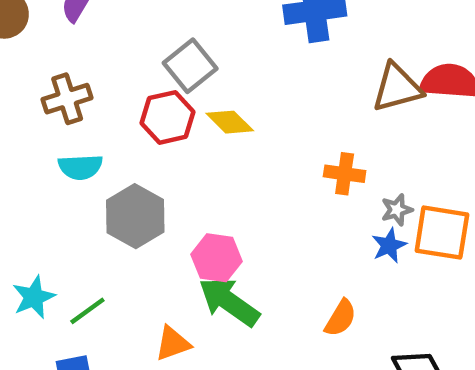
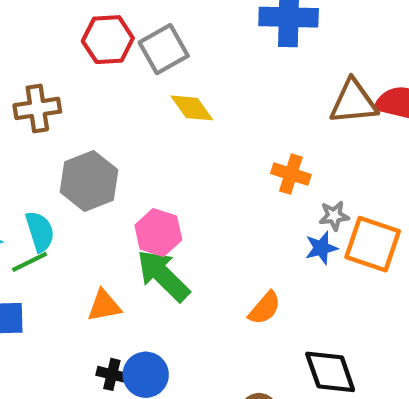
brown cross: (67, 99) -> (37, 108), moved
red hexagon: (167, 117) -> (108, 40), moved
cyan semicircle: (80, 167) -> (40, 232), moved, turned -114

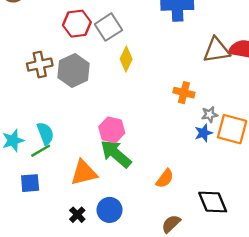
yellow diamond: (192, 108) -> (126, 59), turned 65
gray hexagon: (89, 181) -> (73, 71), moved
orange triangle: (104, 306) -> (84, 173), size x1.4
orange semicircle: (265, 308) -> (165, 179), moved
black cross: (112, 374) -> (77, 215), moved, turned 35

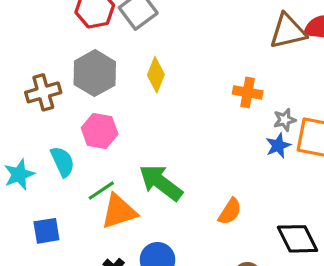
yellow diamond: (126, 59) -> (156, 75), moved
brown cross: (40, 65) -> (43, 92), moved
pink hexagon: (112, 130) -> (100, 131), moved
green line: (41, 151) -> (101, 191), moved

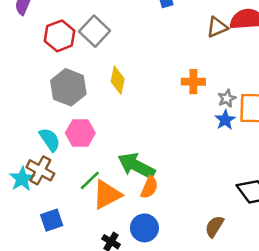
brown triangle: (288, 31) -> (217, 27), size x0.7
brown cross: (43, 92) -> (40, 170), moved, turned -36
cyan semicircle: (63, 162) -> (50, 140), moved
orange semicircle: (230, 211) -> (149, 187), moved

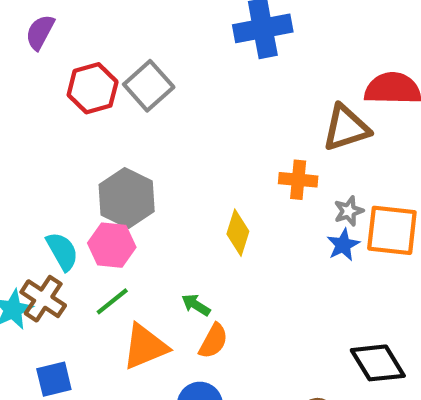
brown triangle: (217, 27) -> (346, 128), moved, size x1.4
yellow diamond: (118, 80) -> (238, 233), moved
gray hexagon: (68, 87) -> (127, 198), moved
green arrow: (136, 166) -> (196, 305), size x0.5
green line: (90, 180) -> (112, 301), moved

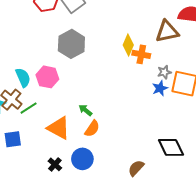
gray hexagon: (127, 198) -> (71, 44), moved
yellow diamond: (238, 233) -> (128, 45), moved
green line: (112, 301) -> (29, 108), moved
orange triangle: (145, 347) -> (59, 128), turned 45

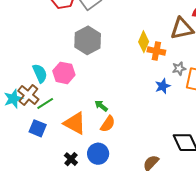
blue star: (160, 88) -> (163, 86), moved
blue square: (13, 139) -> (38, 128), moved, turned 30

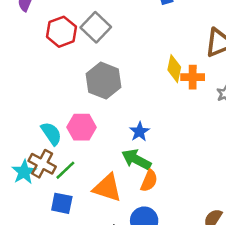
blue star: (163, 86) -> (139, 132), moved
green arrow: (101, 106) -> (136, 159), size x1.6

